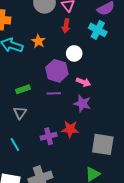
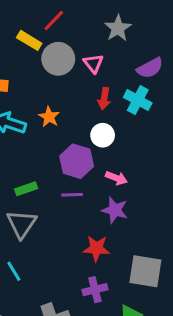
red arrow: (66, 26) -> (104, 99), moved
gray triangle: (20, 113) -> (22, 224), size x1.5
purple cross: (49, 136) -> (95, 290), moved

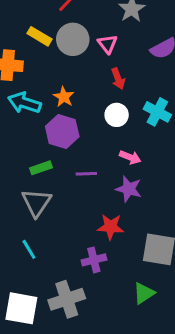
yellow rectangle: (29, 40) -> (40, 36), moved
red arrow: (104, 99) -> (118, 79), turned -30
cyan cross: (138, 100) -> (157, 112), moved
purple hexagon: (77, 161) -> (62, 132), moved
purple cross: (95, 290) -> (94, 260), moved

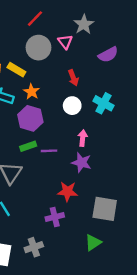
yellow rectangle: (40, 36) -> (16, 70), moved
pink triangle: (108, 44) -> (65, 42), moved
pink arrow: (130, 157) -> (83, 138), turned -105
green rectangle: (41, 168) -> (28, 146), moved
gray cross: (67, 299) -> (34, 247), size x0.7

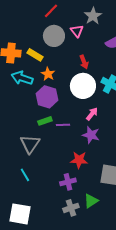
white circle: (72, 106) -> (83, 86), size x1.6
pink arrow: (83, 138) -> (92, 114), turned 32
green triangle: (93, 243) -> (91, 201), moved
gray cross: (34, 247) -> (71, 208), moved

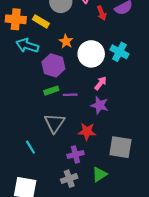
red arrow: (84, 62) -> (102, 13), moved
orange star: (48, 74) -> (66, 41), moved
gray triangle: (30, 144) -> (54, 123), moved
gray cross: (71, 208) -> (69, 179), moved

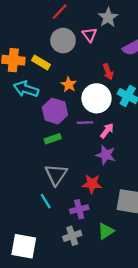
red arrow: (102, 13) -> (108, 72), moved
purple line: (70, 95) -> (85, 123), moved
cyan line: (30, 147) -> (46, 201), moved

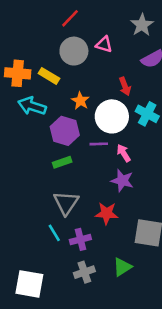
gray star: (108, 17) -> (142, 25), moved
pink triangle: (90, 35) -> (104, 45), turned -35
pink arrow: (107, 131) -> (124, 153), turned -70
purple cross: (79, 209) -> (80, 239), moved

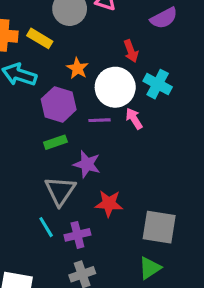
pink arrow: (124, 153) -> (134, 119), moved
purple star: (122, 181) -> (87, 164), moved
green triangle: (122, 267) -> (150, 268), moved

